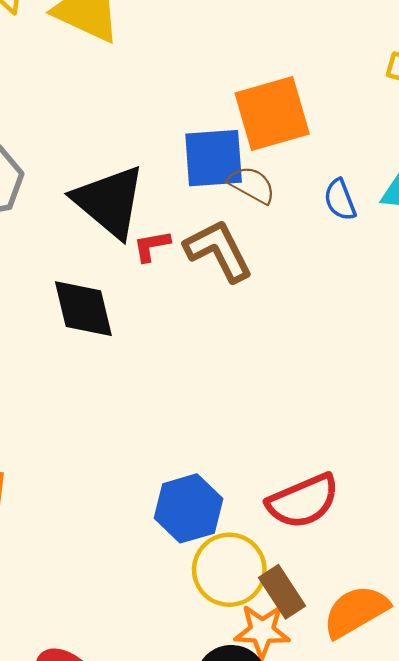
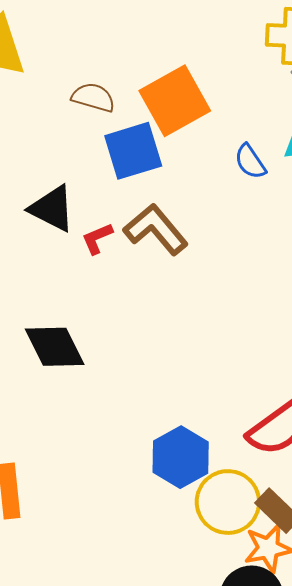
brown semicircle: (252, 185) -> (93, 97), moved
black triangle: (109, 201) -> (52, 209), size x0.7
black diamond: (83, 309) -> (55, 347), moved

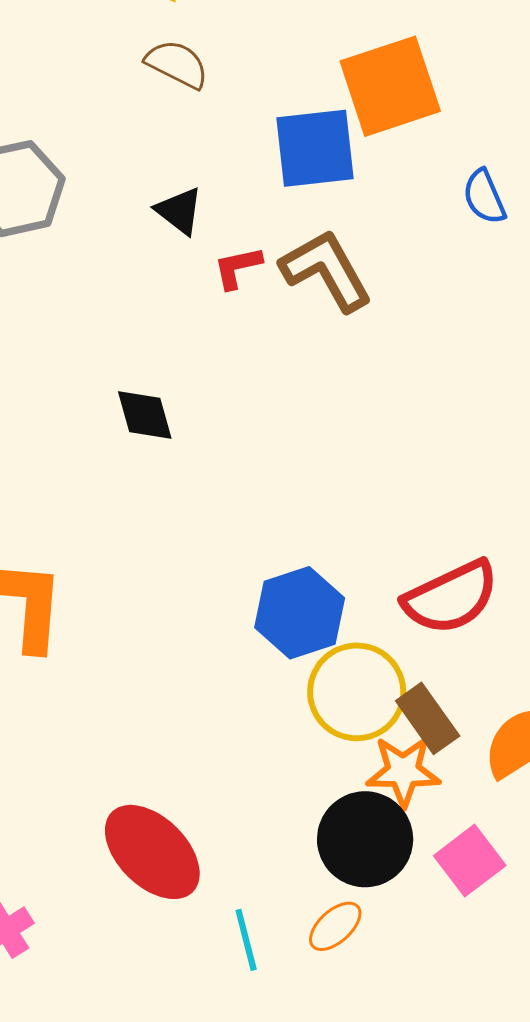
brown semicircle: (93, 97) -> (177, 64), moved
black triangle: (52, 209) -> (179, 211), size x0.7
black diamond: (55, 347) -> (145, 415), size x0.7

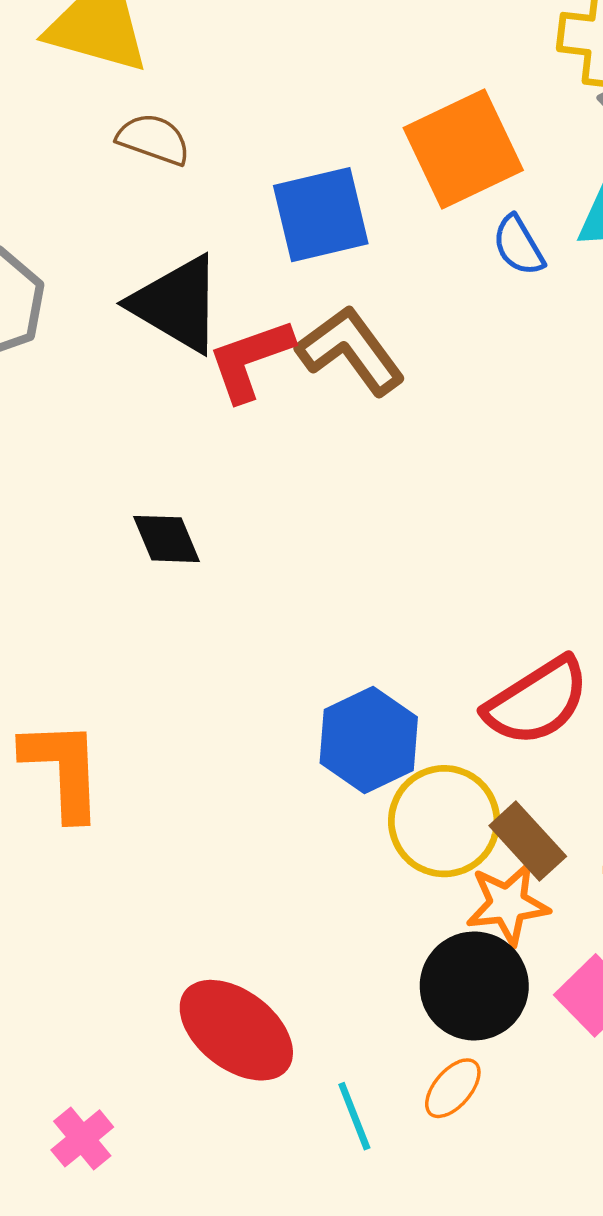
orange square: (390, 86) -> (463, 149), moved
black triangle: (179, 211) -> (177, 304), size x1.8
red L-shape: (238, 267) -> (250, 360), size x1.6

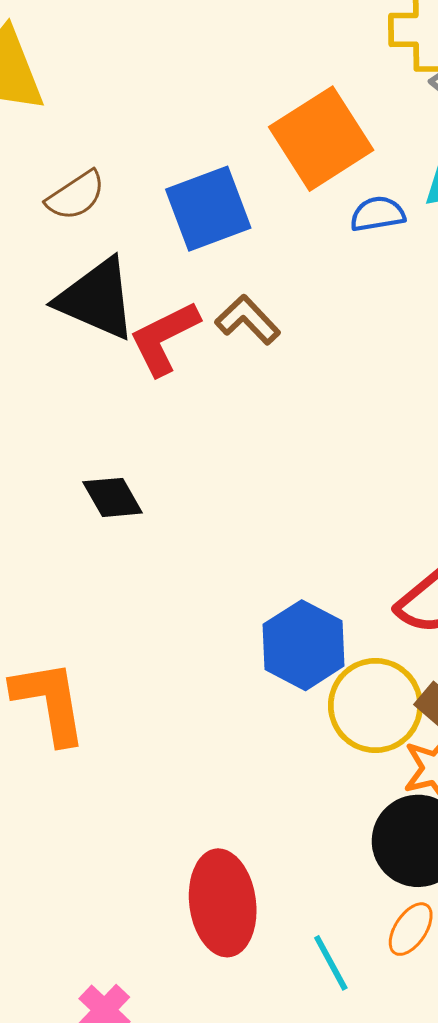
brown semicircle: (154, 139) -> (76, 196), moved, turned 134
blue semicircle: (518, 246) -> (378, 214), turned 118
brown L-shape: (351, 351) -> (248, 320), size x0.7
red ellipse: (236, 1030) -> (223, 903), turned 52

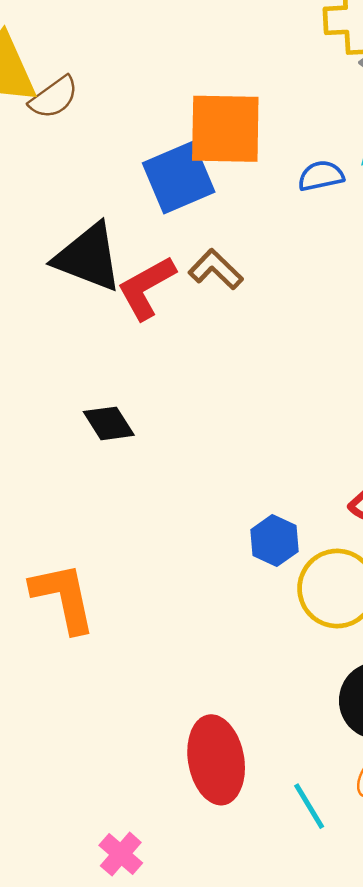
orange square: (321, 139) -> (225, 129), moved, turned 36
brown semicircle: (76, 196) -> (54, 97), moved
blue hexagon: (304, 645) -> (275, 541), size x0.7

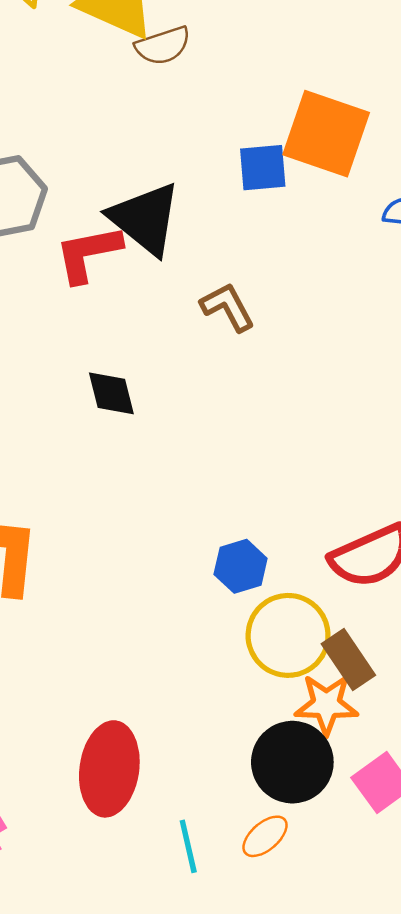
blue square: (179, 178) -> (263, 168), size x0.7
brown L-shape: (216, 269) -> (228, 307), moved
red L-shape: (146, 288) -> (88, 254), moved

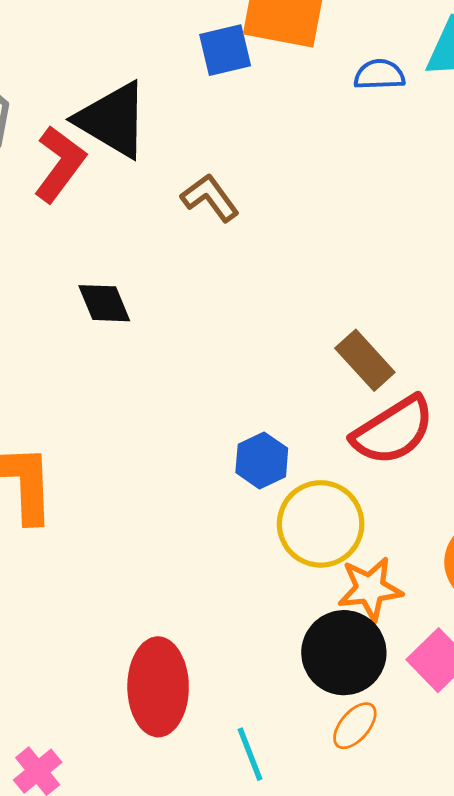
red L-shape: (88, 254) -> (60, 164), turned 146
brown rectangle: (348, 659) -> (365, 360), moved
orange ellipse: (265, 836) -> (355, 726), moved

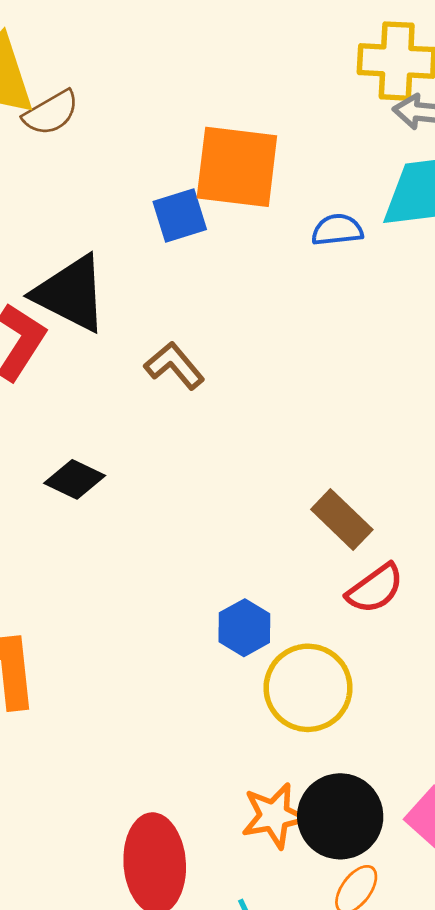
black diamond: (104, 303) -> (75, 479), turned -38
red semicircle: (393, 431) -> (375, 589), size x0.7
orange star: (370, 589) -> (274, 816), moved

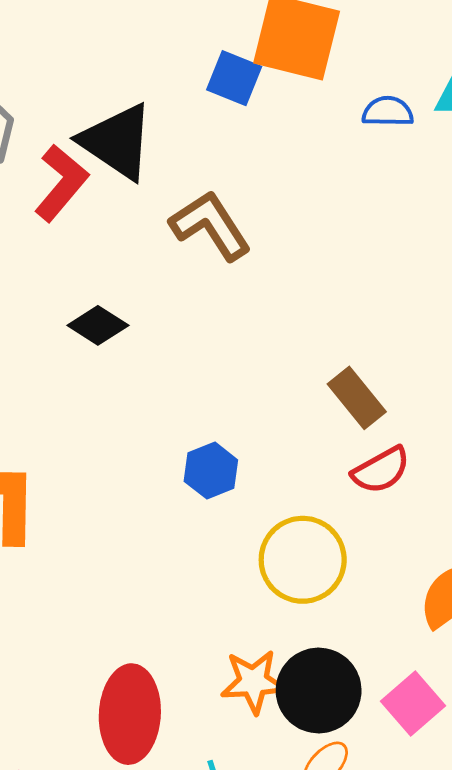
blue square: (180, 215) -> (234, 78), turned 32
brown L-shape: (174, 366) -> (210, 225), size x1.4
blue hexagon: (244, 628) -> (211, 471), moved

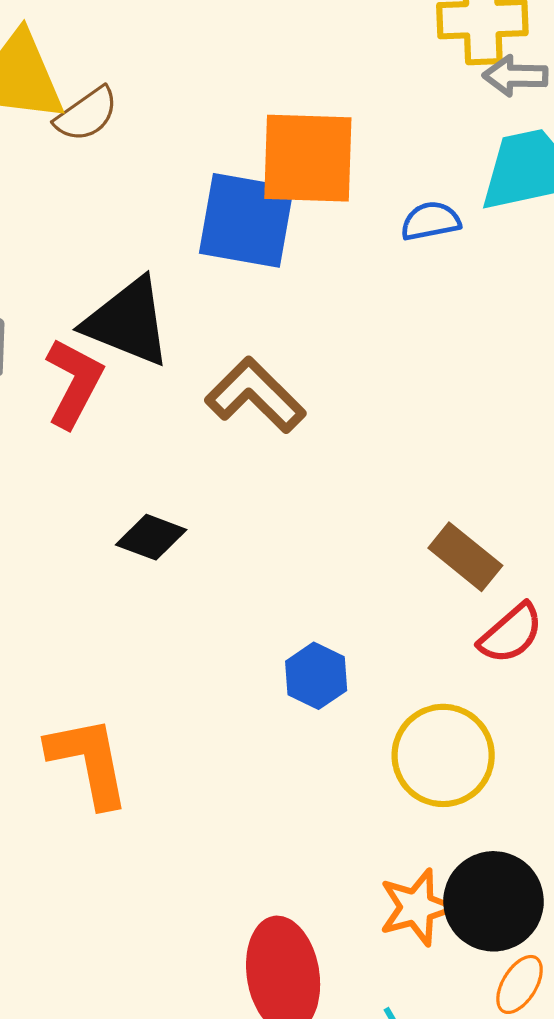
blue square: (234, 78) -> (246, 220), size x1.6

